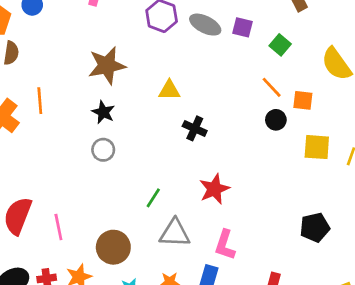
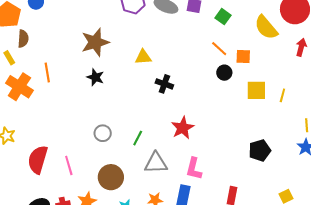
gray circle: (103, 150) -> (103, 133), moved

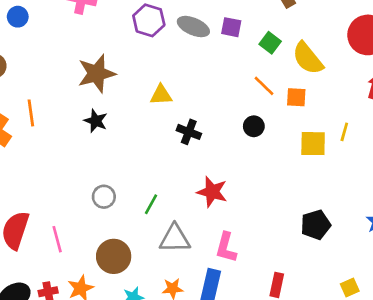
yellow semicircle: (266, 27) -> (308, 58), moved
black circle: (224, 73) -> (254, 126), moved
yellow line: (282, 95) -> (344, 132), moved
red star: (183, 128) -> (212, 192), turned -30

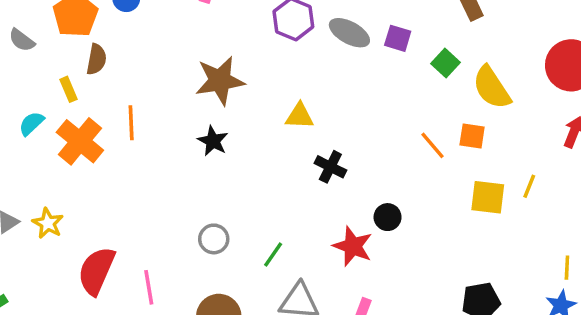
orange line: (264, 86) -> (433, 145), moved
black circle: (254, 126) -> (388, 217), moved

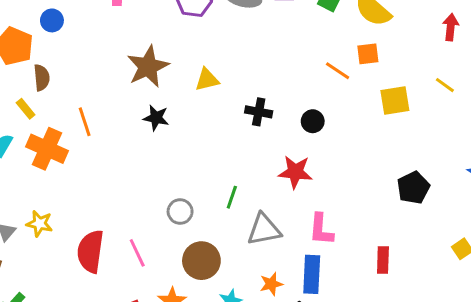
yellow triangle: (300, 116) -> (207, 80), moved
yellow line: (529, 186) -> (445, 85), moved, turned -60
black circle: (388, 217) -> (313, 121), moved
gray circle: (214, 239) -> (180, 211), moved

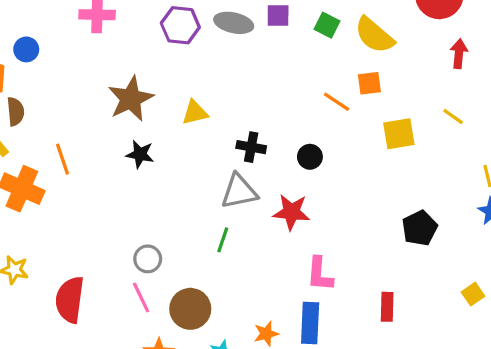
gray circle: (180, 211) -> (148, 259), moved
gray triangle: (264, 230) -> (239, 191), moved
pink line: (137, 253) -> (141, 297), moved

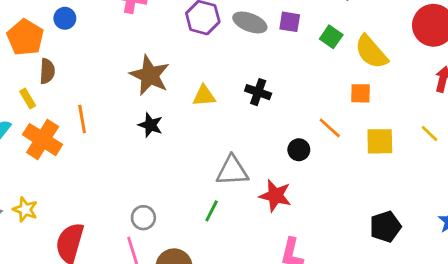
brown star: (131, 99) -> (150, 75), turned -30
orange line: (337, 102) -> (330, 128), moved
black cross: (251, 147) -> (258, 92), moved

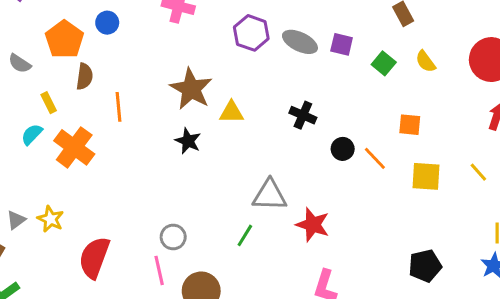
yellow semicircle: (371, 52) -> (426, 61), moved, size x0.6
yellow triangle: (204, 96) -> (231, 112), moved
yellow rectangle: (28, 99) -> (49, 103), moved
orange line: (82, 119) -> (118, 107), moved
black circle: (299, 150) -> (343, 149), moved

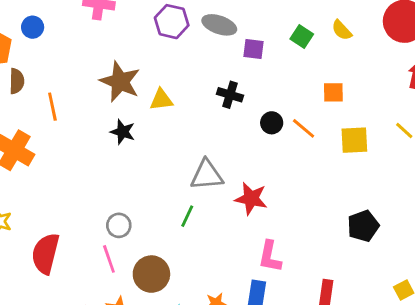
purple square: (342, 44) -> (254, 49), moved

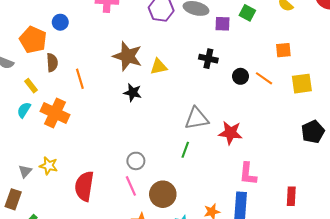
green square: (302, 36) -> (247, 13), moved
black pentagon: (363, 226) -> (313, 132), moved

